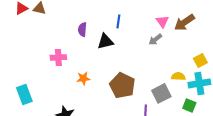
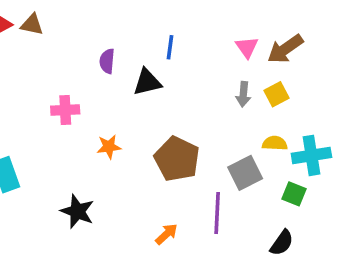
gray arrow: (155, 39) -> (243, 94), moved, turned -48
yellow square: (200, 60) -> (277, 94), moved

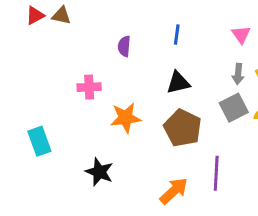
black triangle: (147, 82) -> (178, 83), moved
orange star: (109, 147) -> (126, 118), size x1.5
gray square: (245, 173) -> (234, 108), moved
orange arrow: (166, 234) -> (174, 191), size x1.5

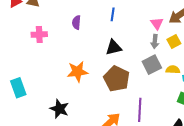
pink triangle: (241, 35) -> (157, 23), moved
pink cross: (89, 87) -> (39, 34), moved

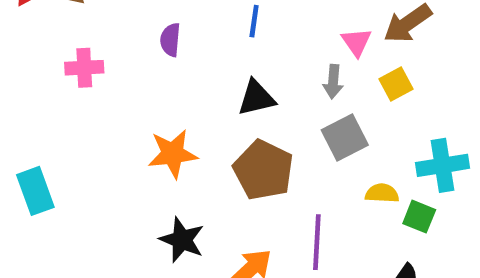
gray arrow: (155, 41) -> (333, 82), moved
yellow semicircle: (173, 70) -> (382, 193), moved
black star: (59, 109) -> (182, 240), moved

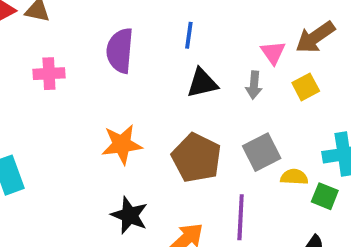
purple semicircle: (170, 40) -> (120, 51), size x1.6
black triangle: (256, 98) -> (202, 83), moved
gray square: (345, 137) -> (262, 152), moved

